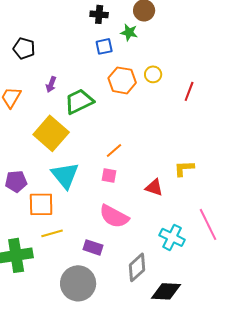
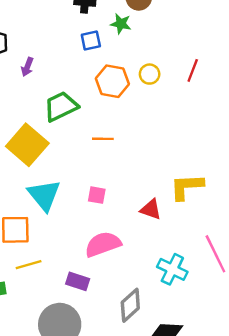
purple arrow: (51, 84) -> (27, 67), moved
red line: (189, 91) -> (193, 70), moved
orange line: (114, 150) -> (103, 139), moved, turned 42
yellow L-shape: (184, 168) -> (187, 187), size x1.4
pink semicircle: (114, 216) -> (103, 244), turned 132

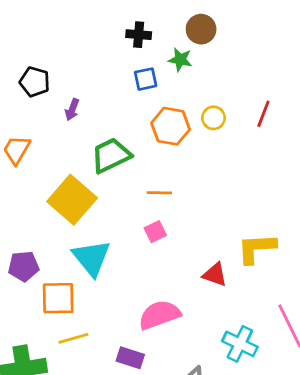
pink square: (97, 195) -> (155, 232), moved, turned -36

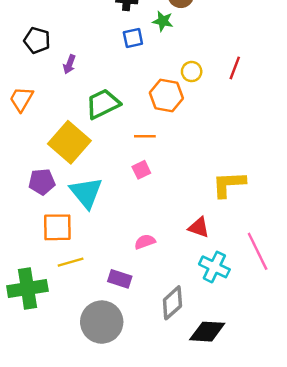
orange hexagon: (171, 126) -> (166, 95), moved
purple pentagon: (24, 266) -> (42, 182), moved
red triangle: (215, 275) -> (199, 227), moved
pink semicircle: (159, 315) -> (145, 242), size x0.6

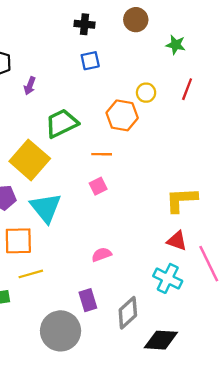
green star: (163, 21) -> (176, 45), moved
red triangle: (199, 227) -> (177, 241), moved
purple rectangle: (120, 279) -> (88, 300), moved, turned 55

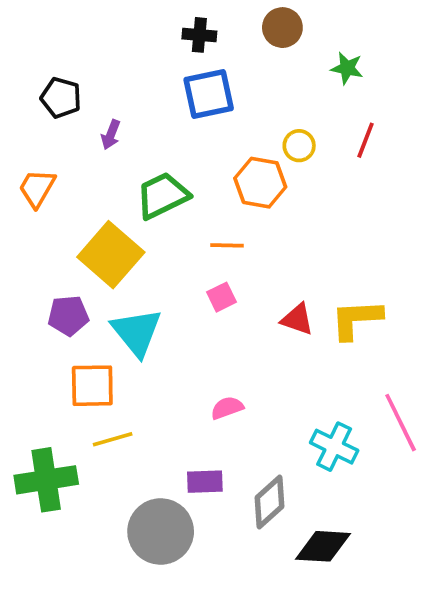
blue square: (90, 61) -> (209, 94), size x1.6
red triangle: (177, 241) -> (297, 319), moved
purple rectangle: (88, 300) -> (205, 482), turned -75

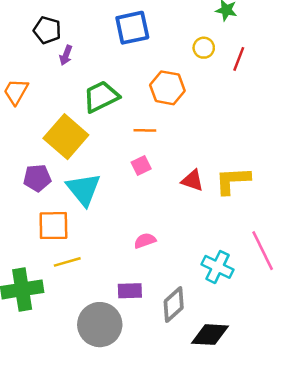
black pentagon: (61, 98) -> (47, 30), moved
yellow circle: (299, 146) -> (204, 48), moved

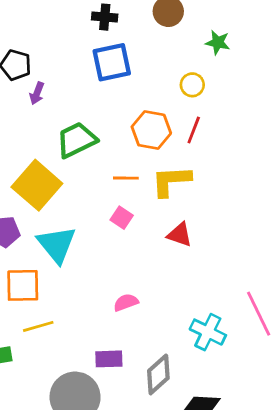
red line: (239, 59) -> (194, 130), moved
pink square: (141, 165) -> (122, 218), turned -30
yellow L-shape: (233, 181) -> (171, 181), moved

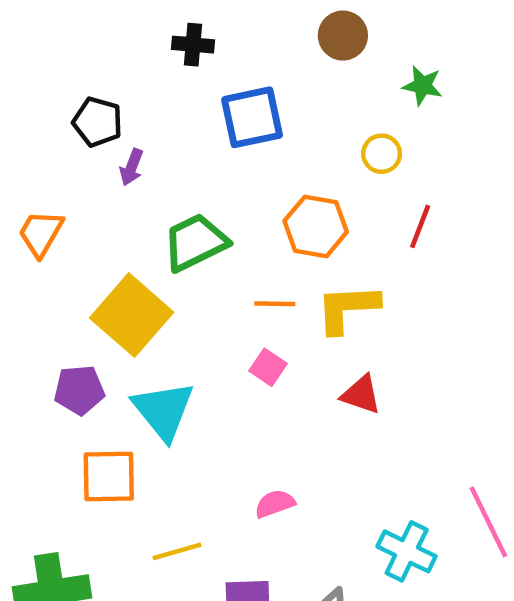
black cross: (105, 17) -> (193, 45), moved
red line: (194, 130) -> (420, 226), moved
yellow line: (38, 326) -> (177, 551), moved

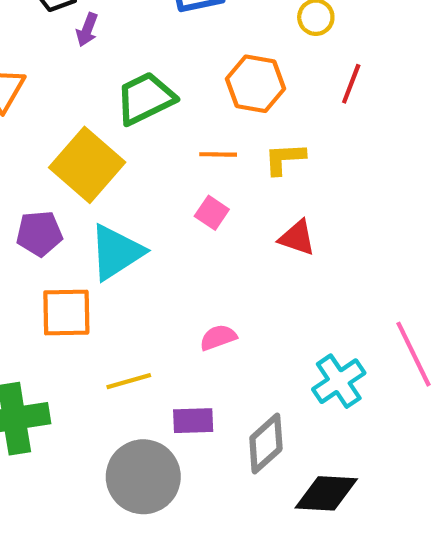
yellow L-shape: (347, 308) -> (285, 159), size x0.7
cyan triangle: (163, 410) -> (116, 252), turned 36
cyan cross: (407, 551) -> (339, 381), turned 30

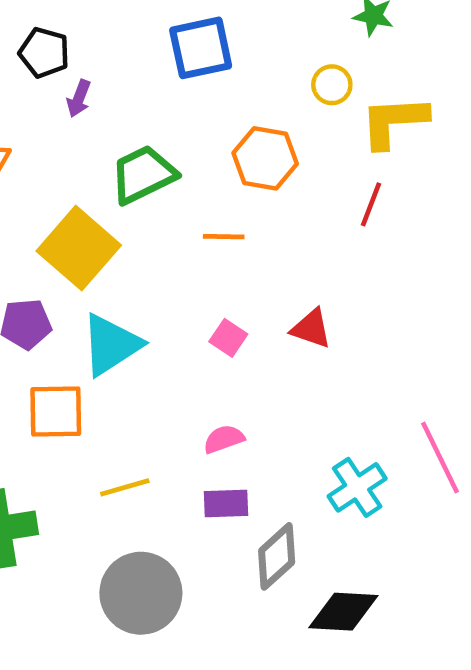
red line: (351, 84) -> (371, 204), moved
yellow L-shape: (285, 159) -> (394, 122), moved, size x1.5
pink square: (212, 213) -> (228, 338), moved
purple rectangle: (193, 421) -> (226, 503), moved

